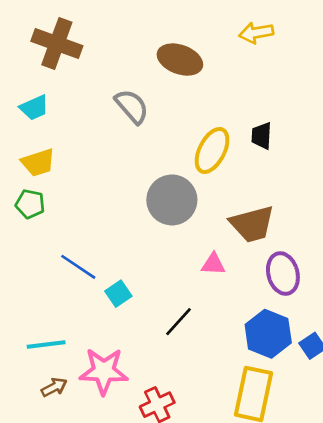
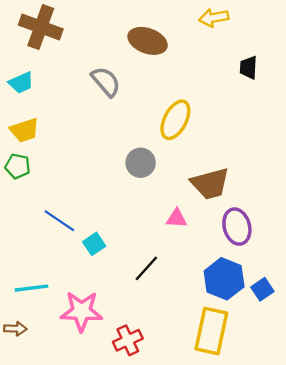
black trapezoid: (262, 136) -> (248, 68), moved
gray circle: (172, 200) -> (141, 163), size x0.7
brown arrow: (54, 387) -> (15, 329), moved, turned 30

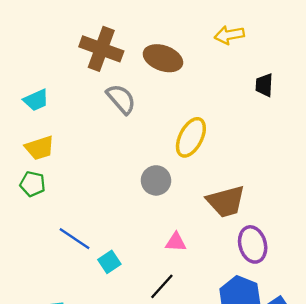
brown cross: (41, 27) -> (101, 49), moved
pink triangle: (177, 218) -> (176, 242), moved

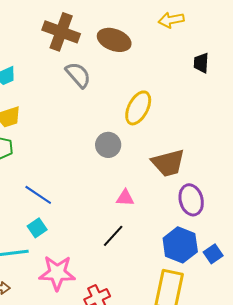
cyan square: (109, 262) -> (37, 228), moved

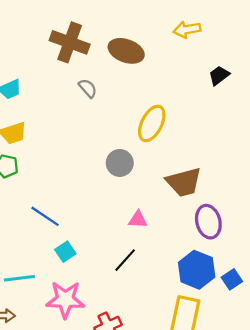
black trapezoid: (201, 63) -> (219, 75), turned 50
gray semicircle: (78, 75) -> (88, 88), size x0.7
cyan square: (37, 228) -> (65, 252), moved

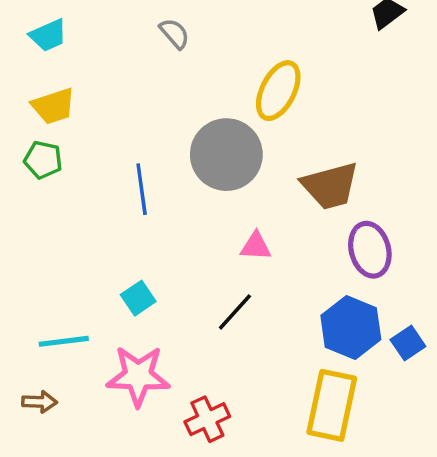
gray circle: (120, 163) -> (226, 155), size x1.6
blue line: (45, 216) -> (142, 189), moved, turned 48

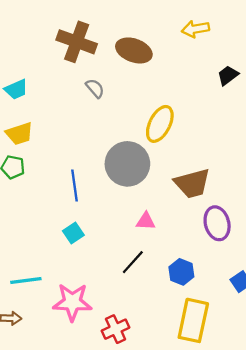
cyan square: (138, 298) -> (73, 233), moved
blue hexagon: (351, 328) -> (181, 272), moved, size x0.7

